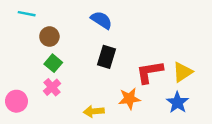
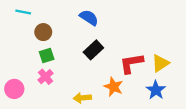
black rectangle: (106, 57) -> (93, 50), turned 30
green square: (53, 63) -> (47, 56), turned 32
orange star: (129, 99) -> (114, 87), turned 30

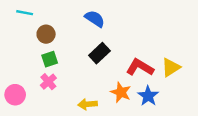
red L-shape: (131, 63) -> (140, 67), turned 40
blue star: (156, 90) -> (148, 96), moved

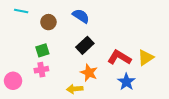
brown circle: (46, 34) -> (48, 22), moved
pink cross: (48, 82) -> (41, 70), turned 32
orange star: (121, 92) -> (89, 73), moved

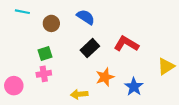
red L-shape: (119, 57) -> (126, 44), moved
yellow triangle: (146, 57) -> (166, 66), moved
orange star: (89, 73) -> (105, 77), moved, turned 30

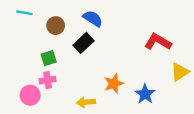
red L-shape: (126, 44) -> (158, 42), moved
black rectangle: (90, 48) -> (84, 43), moved
pink circle: (14, 86) -> (30, 95), moved

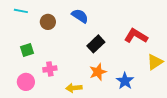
black rectangle: (84, 43) -> (96, 44), moved
green square: (49, 58) -> (27, 50), moved
pink cross: (48, 80) -> (50, 69), moved

